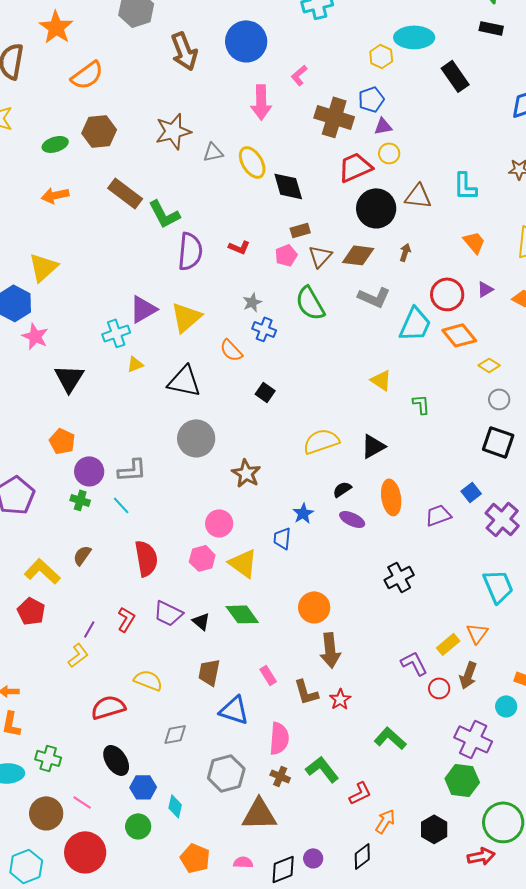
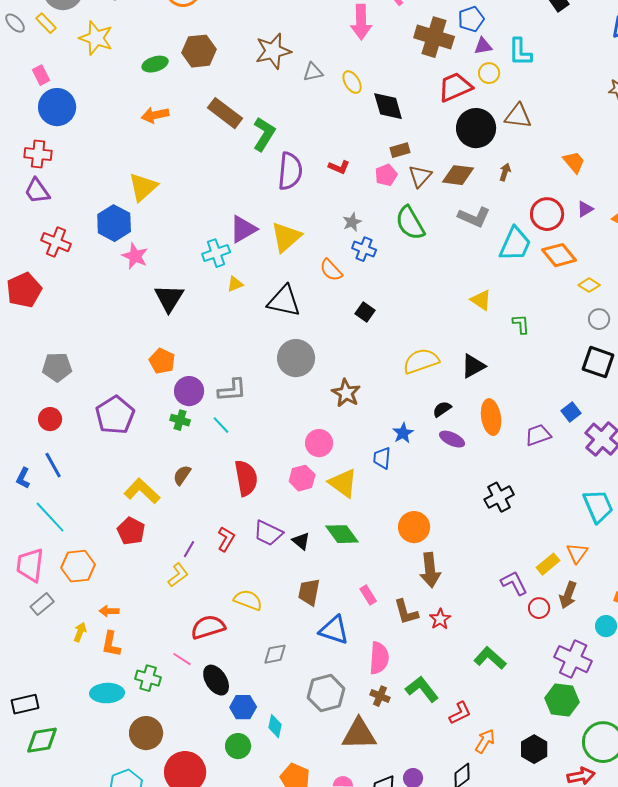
yellow ellipse: (252, 162) -> (352, 82), size x0.7
cyan L-shape: (465, 186) -> (520, 52), moved
green L-shape: (164, 214) -> (264, 134), turned -120
pink line: (82, 802) -> (182, 659), moved

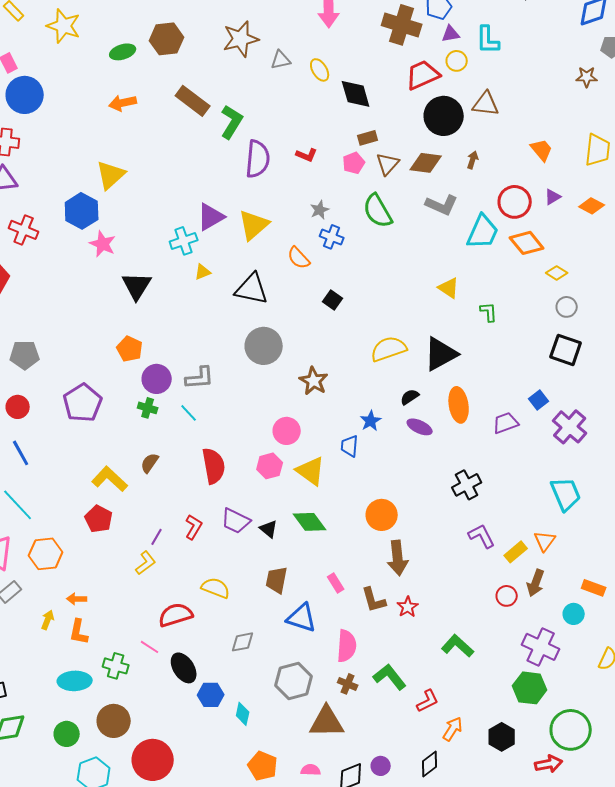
black triangle: (473, 366) -> (441, 354), size x1.4
purple L-shape: (514, 583) -> (482, 536), moved
green circle: (238, 746) -> (67, 734), moved

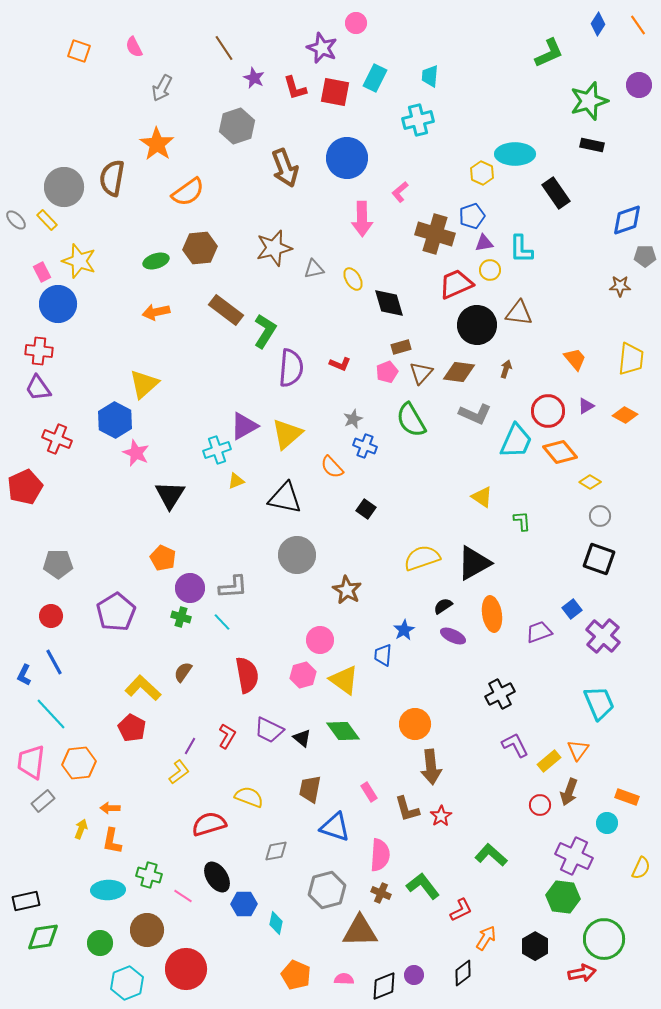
yellow star: (64, 26) -> (79, 261), moved
pink line: (150, 647) -> (183, 896), moved

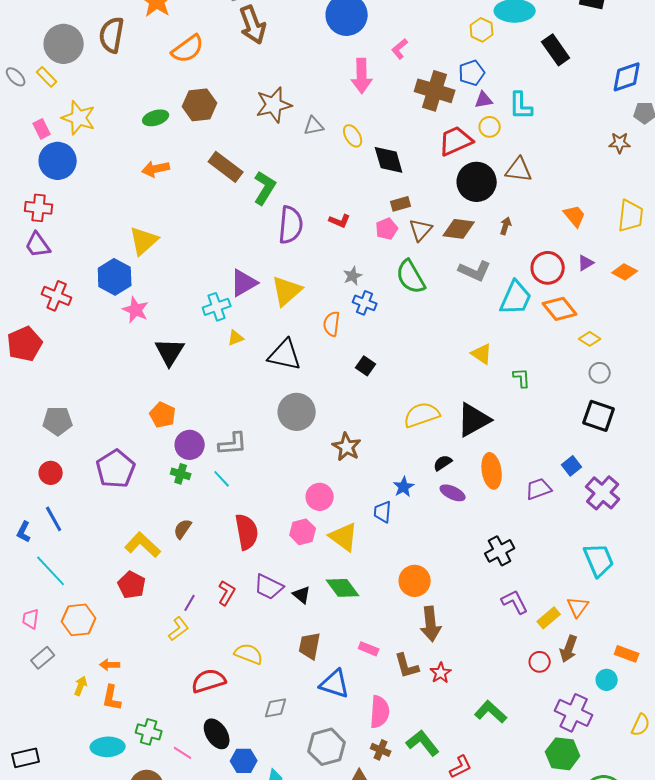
brown arrow: (285, 168) -> (253, 25), moved
orange semicircle: (332, 467) -> (332, 324), turned 50
pink trapezoid: (31, 762) -> (31, 619), size x0.6
pink rectangle: (369, 792) -> (369, 649), turned -36

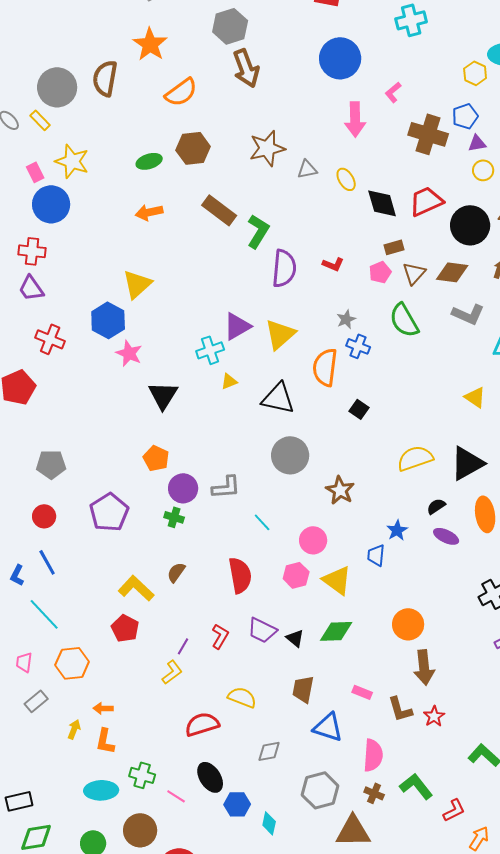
red trapezoid: (456, 141) -> (426, 201), moved
orange semicircle: (332, 324) -> (325, 367), size x1.5
cyan line: (222, 479) -> (262, 522), moved
green diamond: (343, 588) -> (336, 631), turned -56

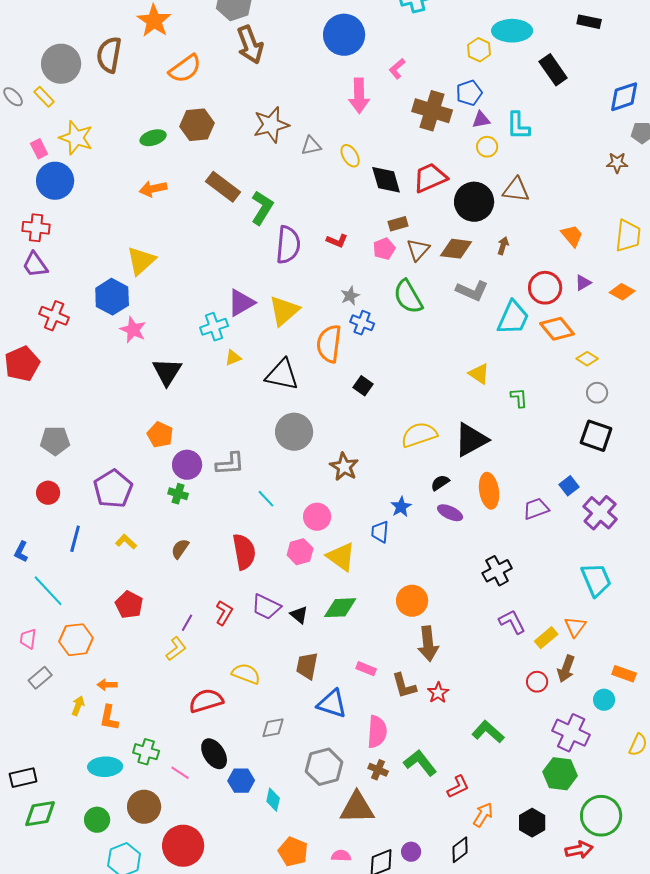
blue line: (47, 562) -> (75, 539), moved, turned 44
yellow L-shape: (136, 588) -> (126, 542), moved, size x0.6

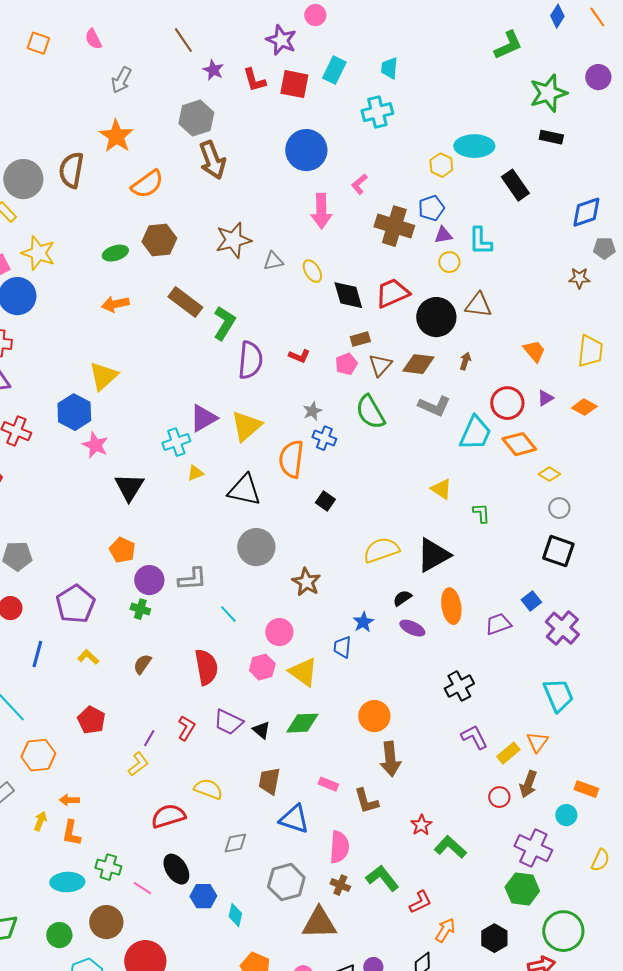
red star: (438, 693) -> (421, 825), moved

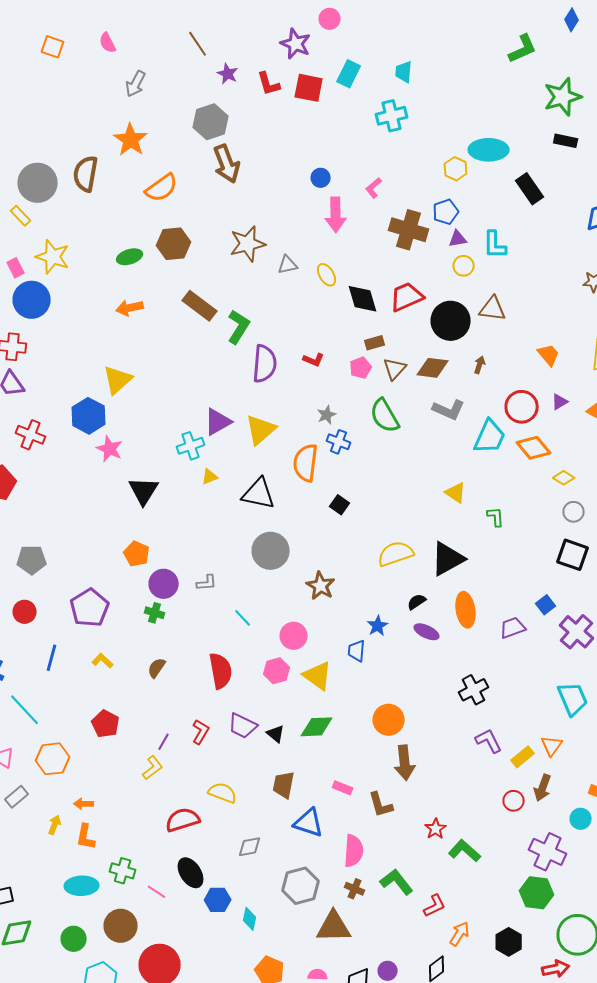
blue circle: (306, 150) -> (321, 178), moved, size x0.5
gray L-shape: (192, 579) -> (207, 583), size x0.7

